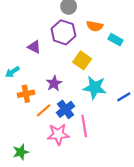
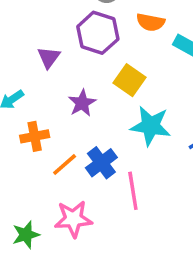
purple triangle: (34, 47) -> (49, 57), turned 40
purple star: (54, 83) -> (82, 103), moved
pink star: (58, 134) -> (73, 219), moved

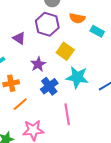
purple triangle: (49, 57) -> (19, 38), turned -32
blue cross: (101, 163) -> (49, 86), moved
orange line: (65, 164) -> (20, 104), moved

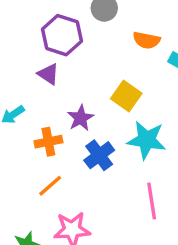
purple hexagon: (47, 24) -> (62, 35), moved
orange cross: (11, 83) -> (48, 142), moved
pink line: (67, 114) -> (152, 201), moved

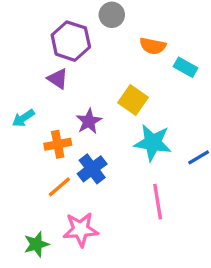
blue cross: (99, 155) -> (92, 169), moved

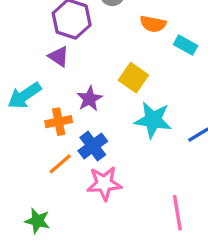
cyan arrow: (23, 118) -> (24, 96), size x1.5
pink line: (158, 202) -> (177, 213), moved
pink star: (81, 229) -> (104, 183), moved
green star: (36, 244) -> (37, 221), turned 30

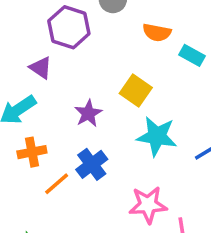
purple triangle: (59, 56) -> (41, 68), moved
orange cross: (59, 122) -> (32, 152), moved
pink star: (104, 183) -> (148, 205), moved

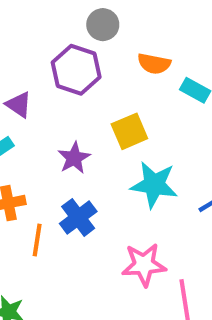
purple hexagon: (69, 27) -> (76, 70), moved
yellow square: (136, 91) -> (129, 131), turned 32
orange line: (57, 184) -> (37, 240), turned -40

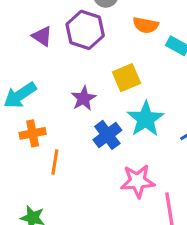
purple triangle: (19, 105) -> (42, 36), moved
cyan star: (154, 185) -> (146, 119), turned 30
blue cross: (78, 217) -> (107, 135), moved

